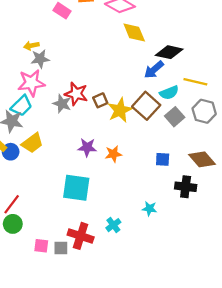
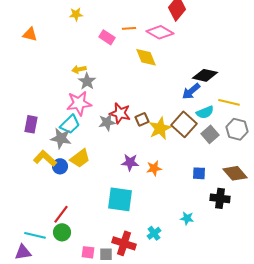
yellow diamond: (134, 33) -> (146, 57), moved
gray star: (40, 59) -> (87, 81), turned -30
gray star: (62, 104) -> (107, 122), turned -30

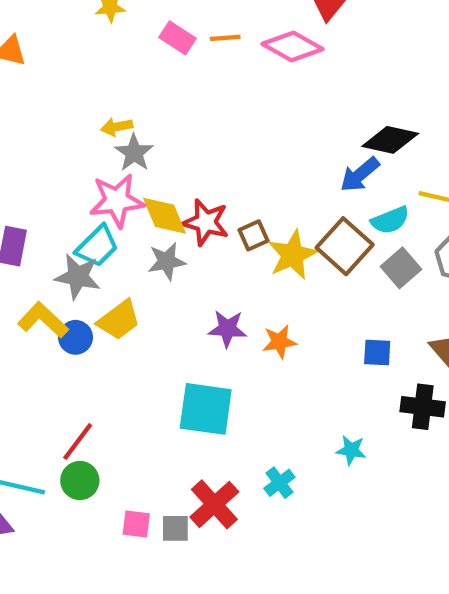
pink rectangle: (107, 37) -> (177, 38), moved
yellow diamond: (146, 57) -> (164, 216), moved
gray star: (107, 122) -> (167, 261), moved
red cross: (124, 243) -> (214, 504), turned 30

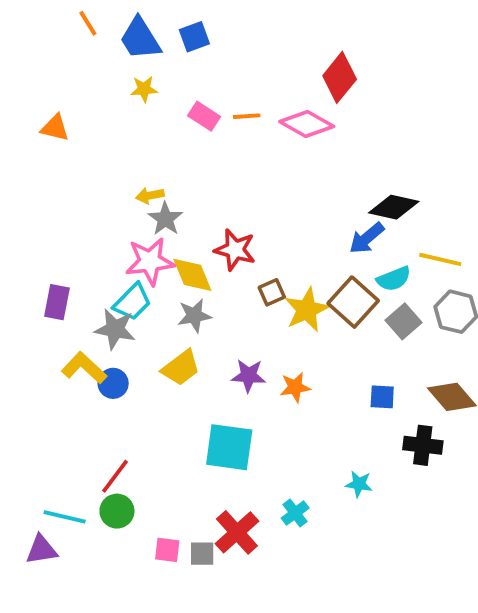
red star: (206, 222) -> (235, 250), moved
yellow trapezoid: (119, 320) -> (181, 368), moved

